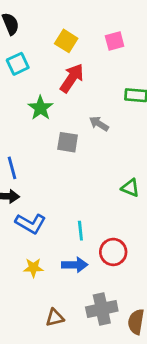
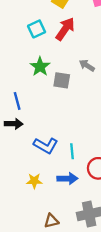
cyan square: (18, 64) -> (37, 29), moved
green star: (40, 108) -> (40, 67), moved
blue L-shape: (31, 223) -> (46, 145), moved

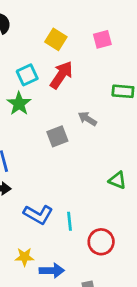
green star: (40, 67) -> (19, 104), moved
gray square: (62, 80) -> (57, 136), turned -30
blue arrow: (67, 179) -> (52, 271), moved

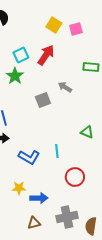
yellow square: (56, 39) -> (54, 25), moved
cyan line: (70, 221) -> (57, 151), moved

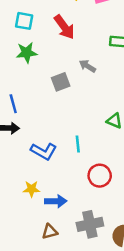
cyan square: (21, 55) -> (24, 21), moved, turned 35
red arrow: (46, 55) -> (64, 27), turned 110
green star: (15, 76) -> (27, 53), turned 30

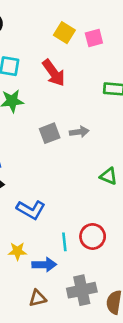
gray arrow: (87, 66) -> (79, 132), moved, turned 140
cyan line: (78, 144) -> (64, 242), moved

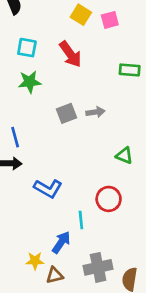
red circle: (93, 236) -> (109, 199), moved
yellow star: (17, 251) -> (35, 261), moved
blue arrow: (44, 265) -> (61, 242), turned -55

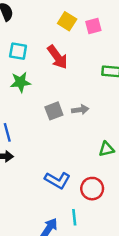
green triangle: (124, 156) -> (106, 149), turned -35
blue L-shape: (48, 188) -> (57, 180), moved
cyan line: (81, 220) -> (74, 217), moved

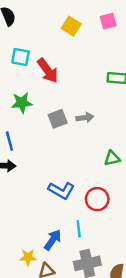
pink square: (93, 26) -> (108, 21), moved
red arrow: (57, 57) -> (48, 71), moved
green star: (20, 82) -> (22, 103), moved

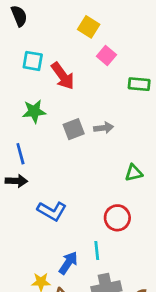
pink square: (108, 21) -> (106, 55), moved, turned -35
blue L-shape: (61, 190) -> (52, 211), moved

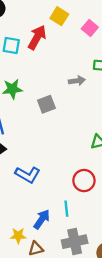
pink square: (106, 55) -> (90, 28), moved
red arrow: (63, 76) -> (37, 37), moved, turned -115
gray arrow: (104, 128) -> (77, 81), moved

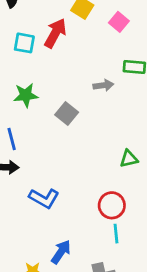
gray square: (46, 104) -> (67, 114), turned -30
cyan line: (66, 209) -> (116, 234), moved

